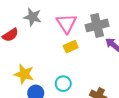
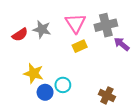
gray star: (33, 17) -> (42, 29), moved
cyan circle: (63, 84) -> (63, 85), moved

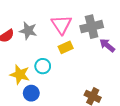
cyan circle: (63, 85) -> (43, 66), moved

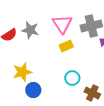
cyan circle: (43, 66) -> (72, 78), moved
yellow star: (20, 74) -> (22, 72), turned -30

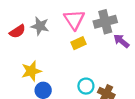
cyan circle: (72, 78) -> (86, 86), moved

